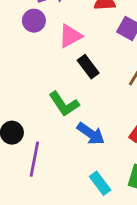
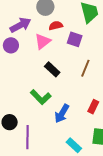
pink triangle: (70, 36) -> (43, 41), moved
blue arrow: (91, 134) -> (62, 114), turned 96

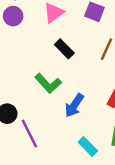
purple line: (28, 137) -> (29, 133), turned -30

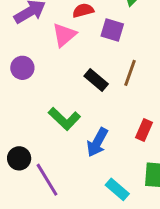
purple circle: (13, 16) -> (22, 68), moved
black rectangle: (64, 49) -> (96, 80), moved

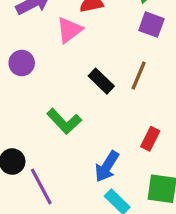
purple square: (112, 30) -> (151, 25), moved
blue arrow: (97, 142) -> (107, 166), moved

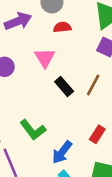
pink triangle: (69, 30) -> (45, 58), moved, turned -30
green L-shape: (64, 121) -> (33, 130), moved

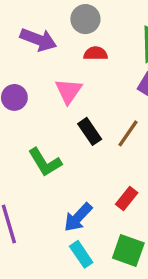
purple arrow: (18, 21) -> (38, 40), turned 36
green L-shape: (33, 130) -> (45, 162), moved

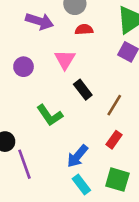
brown line: (128, 133) -> (114, 105), moved

